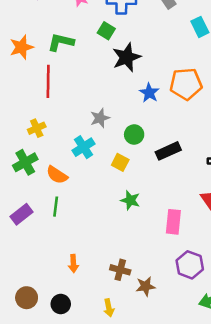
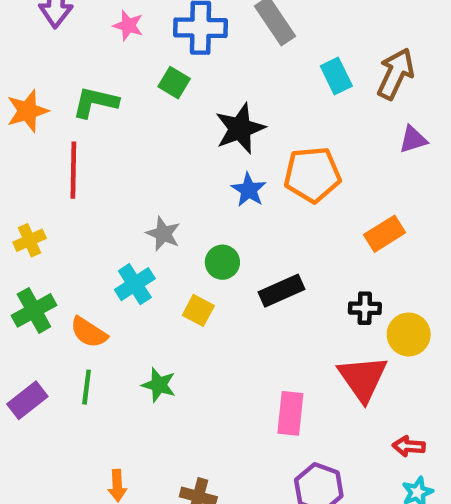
black star: (127, 57) -> (240, 129), moved
gray star: (100, 118) -> (163, 234), turned -30
yellow cross: (37, 128) -> (30, 240), moved
green star: (130, 200) -> (159, 385), moved

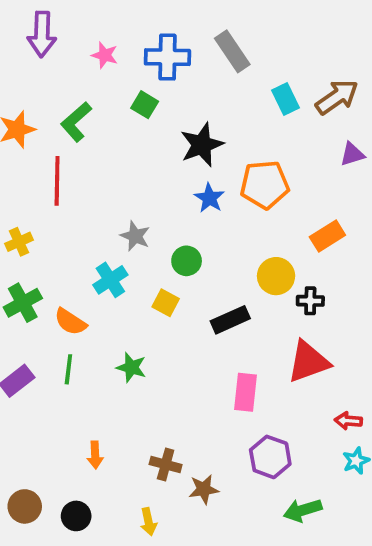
brown arrow: (396, 74) -> (337, 97), turned 30
green L-shape: (95, 102) -> (76, 122), turned -54
black rectangle: (282, 291) -> (230, 320), moved
yellow circle: (409, 334) -> (276, 276), moved
red triangle: (363, 378) -> (308, 362), turned 45

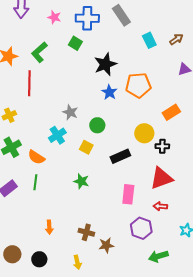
brown arrow: (337, 97) -> (176, 39), size x0.6
green star: (131, 367) -> (81, 181), moved
red arrow: (348, 421) -> (160, 206), moved

